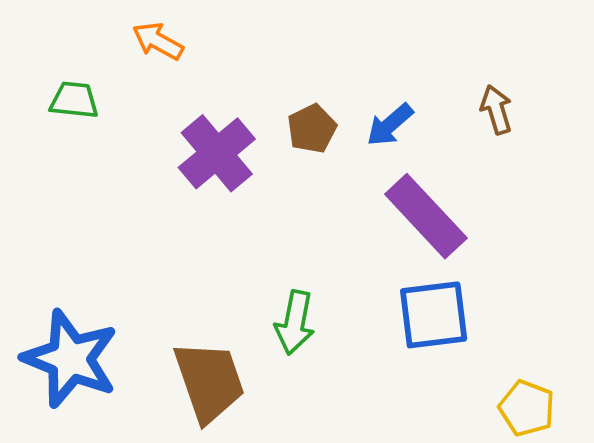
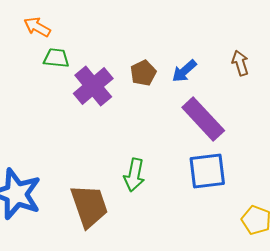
orange arrow: (158, 41) -> (37, 27), moved
green trapezoid: (74, 100) -> (56, 58), moved

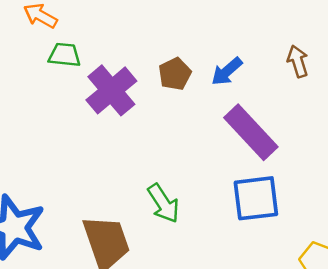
green arrow: (134, 175) -> (163, 203), turned -44

